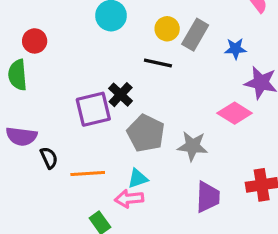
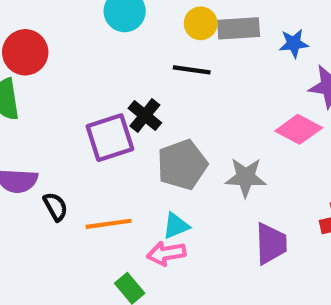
gray rectangle: (195, 35) -> (239, 28), turned 60
red circle: (35, 41) -> (25, 52), size x1.4
gray pentagon: (146, 133) -> (182, 165), turned 30

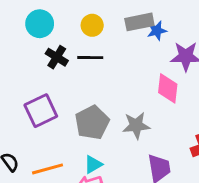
gray rectangle: (239, 28) -> (139, 22), moved
black cross: (145, 116) -> (57, 57), moved
pink diamond: (299, 129) -> (168, 88), turned 76

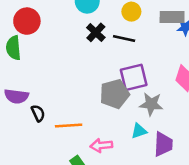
purple square: (41, 111) -> (134, 77), moved
cyan triangle: (93, 164) -> (139, 131), moved

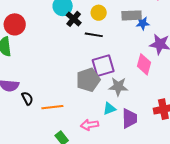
black cross: (96, 32) -> (74, 19), moved
pink arrow: (101, 145) -> (90, 125), moved

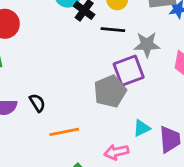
gray star: (118, 87) -> (147, 45), moved
black semicircle: (27, 98) -> (37, 103), moved

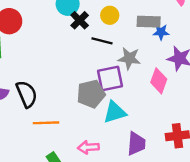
black semicircle: (37, 103) -> (27, 94), size x1.6
cyan triangle: (142, 128) -> (115, 112), moved, size x1.5

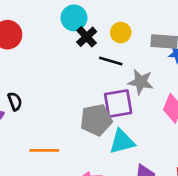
black semicircle: (27, 94) -> (15, 101), moved, size x0.6

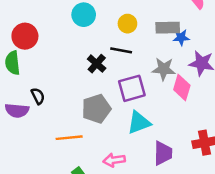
black cross: (87, 37) -> (97, 64), moved
gray star: (141, 82) -> (164, 69), moved
gray pentagon: (96, 120) -> (96, 109), moved

